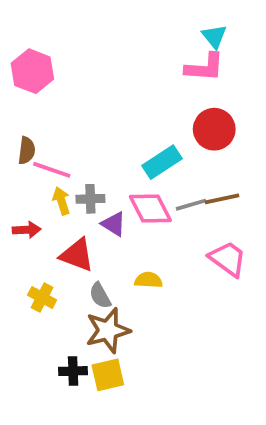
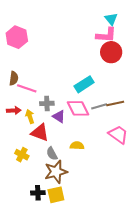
red circle: (214, 129) -> (111, 52), moved
yellow arrow: (61, 201) -> (30, 116), moved
red arrow: (27, 230) -> (14, 110), moved

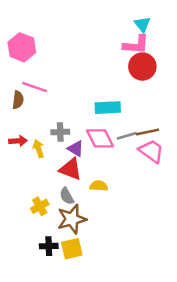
cyan rectangle: (84, 84) -> (108, 108), turned 30
pink line: (27, 88) -> (35, 87), moved
red triangle: (40, 133) -> (71, 169), moved
pink trapezoid: (118, 135) -> (151, 151), moved
yellow cross: (22, 155) -> (40, 206), moved, turned 32

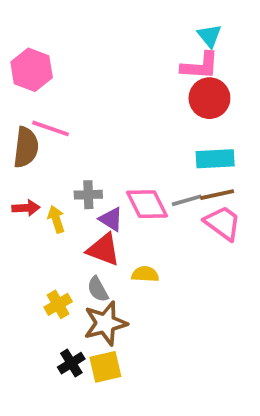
brown semicircle: (18, 100) -> (26, 147), size x1.5
cyan rectangle: (108, 108) -> (215, 159), moved
black cross: (49, 246) -> (71, 363), turned -30

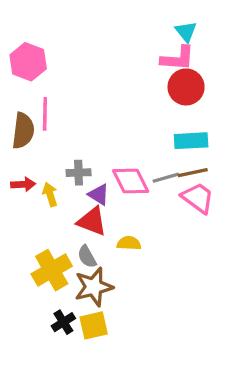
pink line: (51, 128) -> (45, 114), turned 72
yellow cross: (58, 304) -> (52, 270), size x1.6

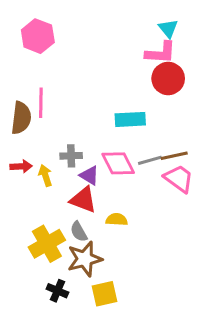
pink hexagon: (28, 62) -> (38, 36), moved
cyan rectangle: (191, 141) -> (130, 119), moved
black cross: (63, 322) -> (57, 291), turned -35
yellow square: (94, 325) -> (104, 294), moved

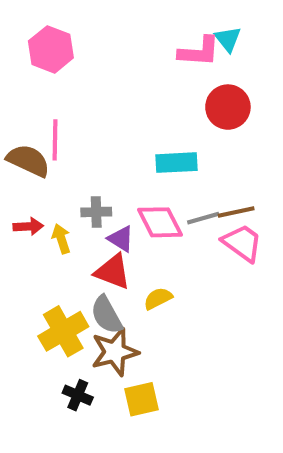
pink L-shape: (161, 53) -> (199, 51), moved
brown semicircle: (21, 118) -> (28, 161), turned -72
yellow semicircle: (117, 219) -> (158, 298), turned -30
gray semicircle: (79, 232) -> (106, 315), size x1.4

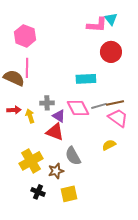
pink hexagon: (51, 49) -> (25, 36), moved
yellow semicircle: (158, 298) -> (109, 145), moved
gray semicircle: (106, 315) -> (73, 156), moved
brown star: (115, 352) -> (56, 171), size x0.7

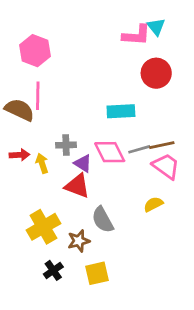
black cross: (38, 192) -> (53, 270), turned 32

